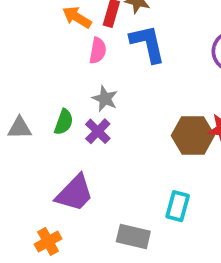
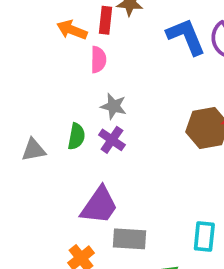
blue L-shape: (148, 44) -> (186, 37), moved
cyan rectangle: (178, 206) -> (204, 237), moved
gray rectangle: (133, 237) -> (129, 239), moved

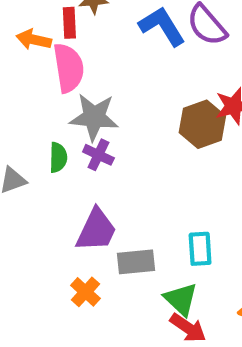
pink semicircle: (98, 60) -> (69, 68), size x1.6
gray star: (114, 106) -> (94, 117), size x1.6
cyan rectangle: (204, 237) -> (200, 249), moved

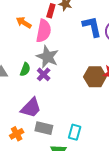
orange arrow: (34, 40) -> (24, 23), moved

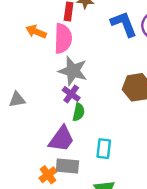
green semicircle: (25, 69) -> (79, 112), moved
gray rectangle: (44, 128) -> (67, 166), moved
cyan rectangle: (75, 132) -> (104, 149), moved

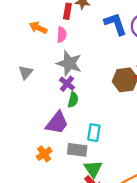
pink semicircle: (63, 38) -> (62, 35), size x0.6
gray triangle: (17, 100) -> (26, 72), moved, turned -42
gray rectangle: (67, 166) -> (77, 150), moved

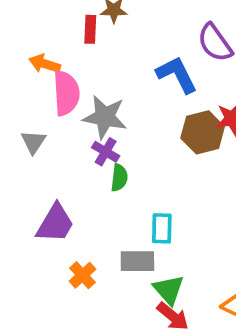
blue L-shape: (115, 24) -> (177, 75), moved
pink semicircle: (62, 35) -> (66, 93), moved, size x1.6
purple trapezoid: (57, 123) -> (55, 223), moved

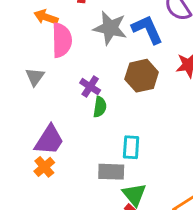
gray star: (105, 117) -> (110, 28), moved
brown hexagon: (203, 132) -> (142, 76), moved
orange cross: (83, 275) -> (44, 167), moved

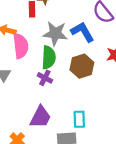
green semicircle: (100, 107) -> (49, 57), moved, size x1.5
purple trapezoid: (49, 140) -> (40, 117), moved

